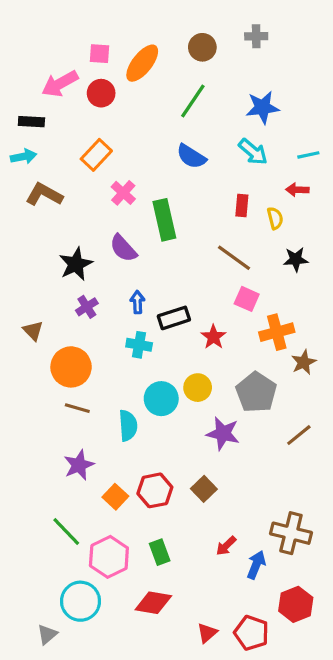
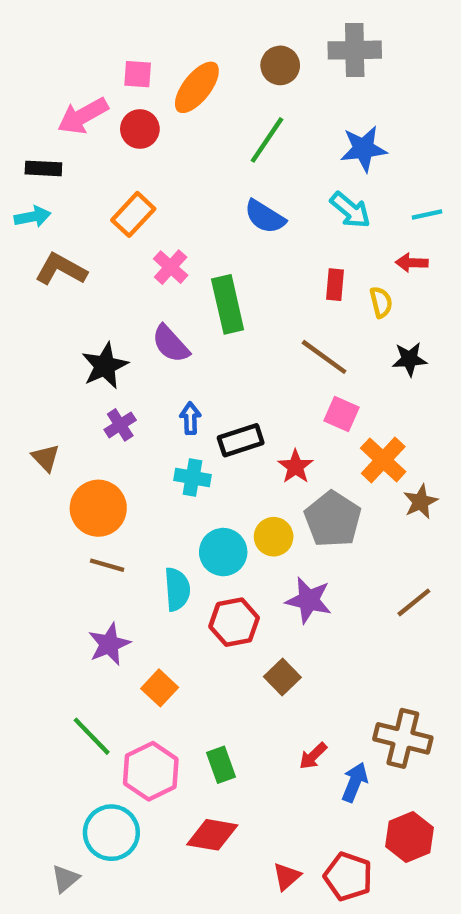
gray cross: (256, 36) -> (355, 50), size x1.6
orange cross: (277, 332) -> (383, 460), turned -32
gray pentagon: (256, 392) -> (333, 519), moved
red hexagon: (155, 490) -> (234, 622), moved

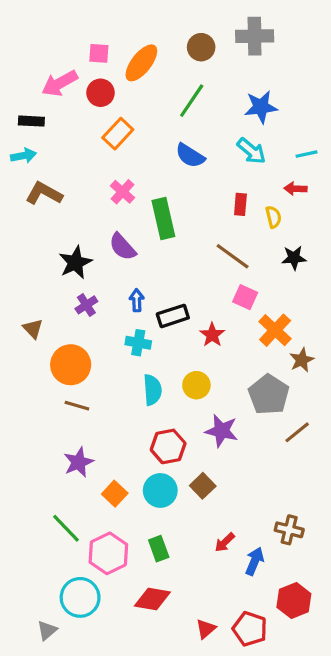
orange rectangle: (133, 214) -> (118, 134), moved
gray pentagon: (333, 519) -> (269, 395), moved
cyan circle: (223, 552) -> (160, 490), moved
cyan semicircle: (177, 589) -> (152, 390), moved
brown cross: (403, 738) -> (289, 530), size x0.7

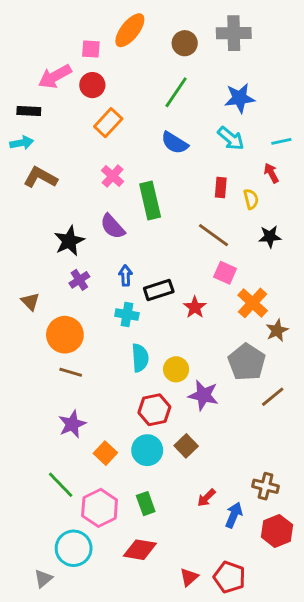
orange ellipse: (141, 63) -> (130, 30), moved
red arrow: (295, 189) -> (271, 173), turned 60
yellow circle: (196, 385) -> (176, 369), moved
red hexagon: (294, 601) -> (277, 531), moved

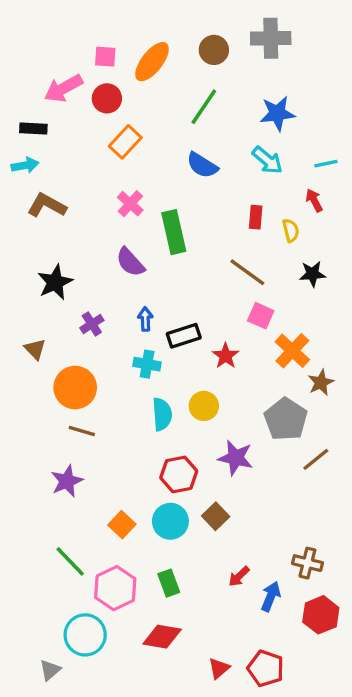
orange ellipse: (130, 30) -> (152, 62), moved
black star: (69, 241) -> (55, 282), moved
yellow circle: (176, 369) -> (204, 406), moved
purple star: (72, 424) -> (67, 481), moved

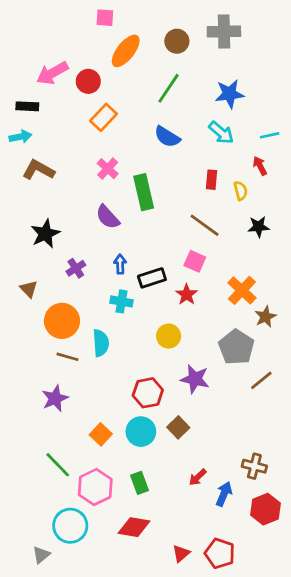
pink square: (105, 57) -> (105, 18), moved
pink square: (261, 316) -> (195, 261), moved
cyan semicircle: (162, 414) -> (101, 343), moved

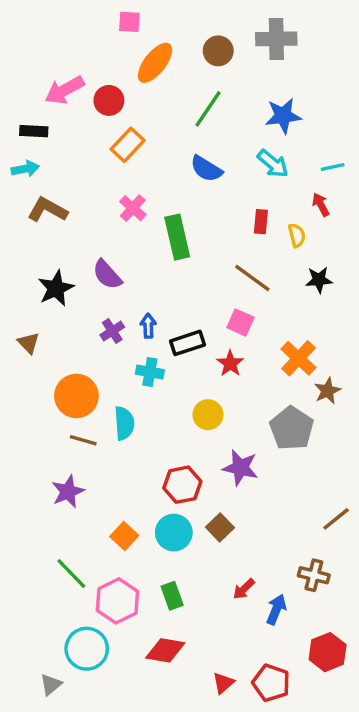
purple semicircle: (108, 217) -> (107, 275), moved
purple cross: (76, 268) -> (112, 331), moved
brown triangle: (29, 289) -> (29, 343), moved
brown line: (261, 380) -> (336, 519), moved
red hexagon: (265, 509) -> (328, 652), moved

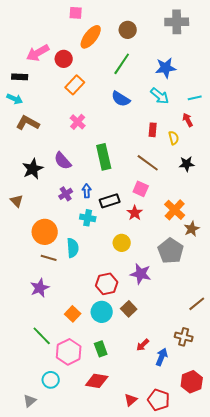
gray cross: (276, 39) -> (177, 22), moved
cyan arrow: (25, 169) -> (15, 99), turned 35
green rectangle: (177, 237) -> (104, 157), moved
cyan circle: (87, 649) -> (51, 380), size x0.7

